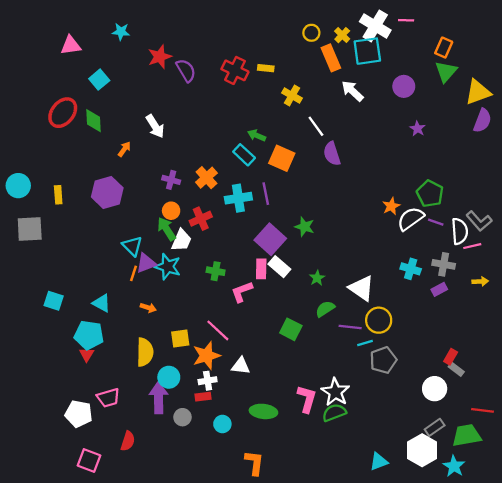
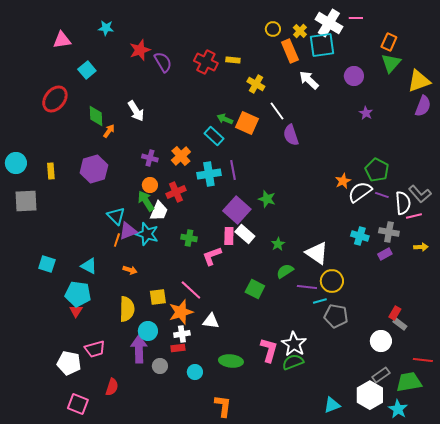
green diamond: (94, 121) -> (96, 116), moved
orange square: (282, 158) -> (247, 123), moved
gray pentagon: (383, 360) -> (336, 316), turned 30

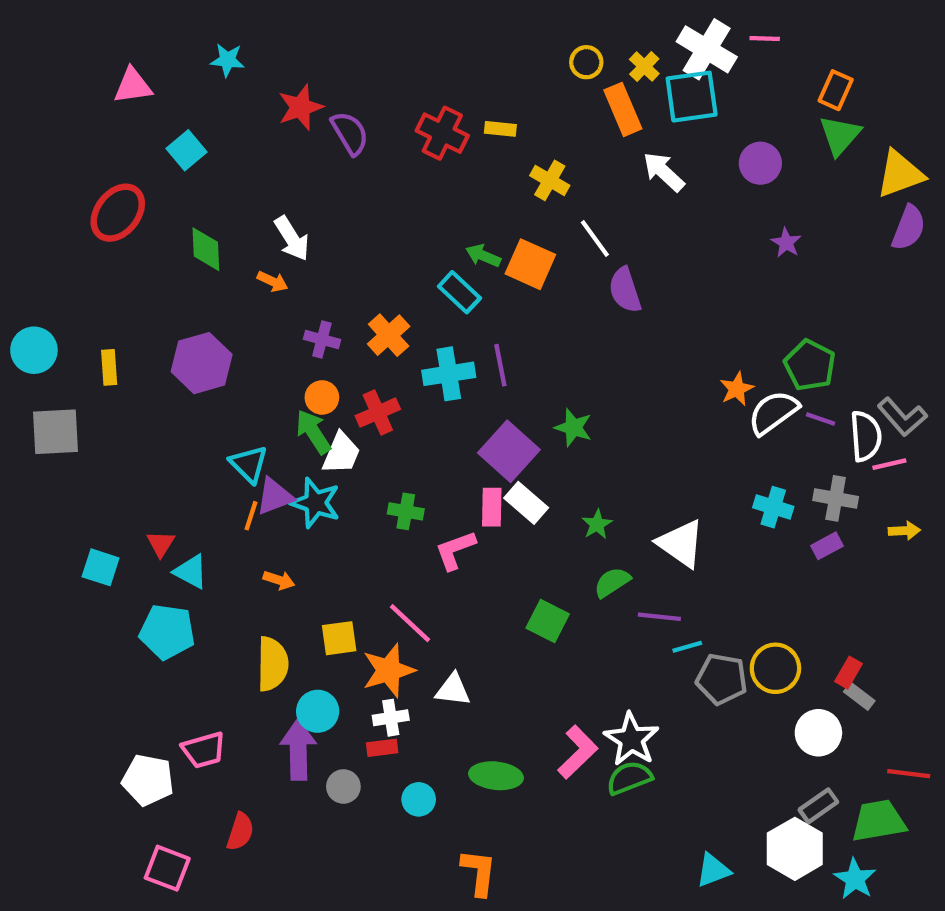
orange arrow: (109, 131) -> (272, 281), moved, turned 80
yellow circle: (332, 281) -> (775, 668), moved
red triangle: (76, 311) -> (161, 544), moved
pink L-shape: (269, 350) -> (578, 752), turned 30

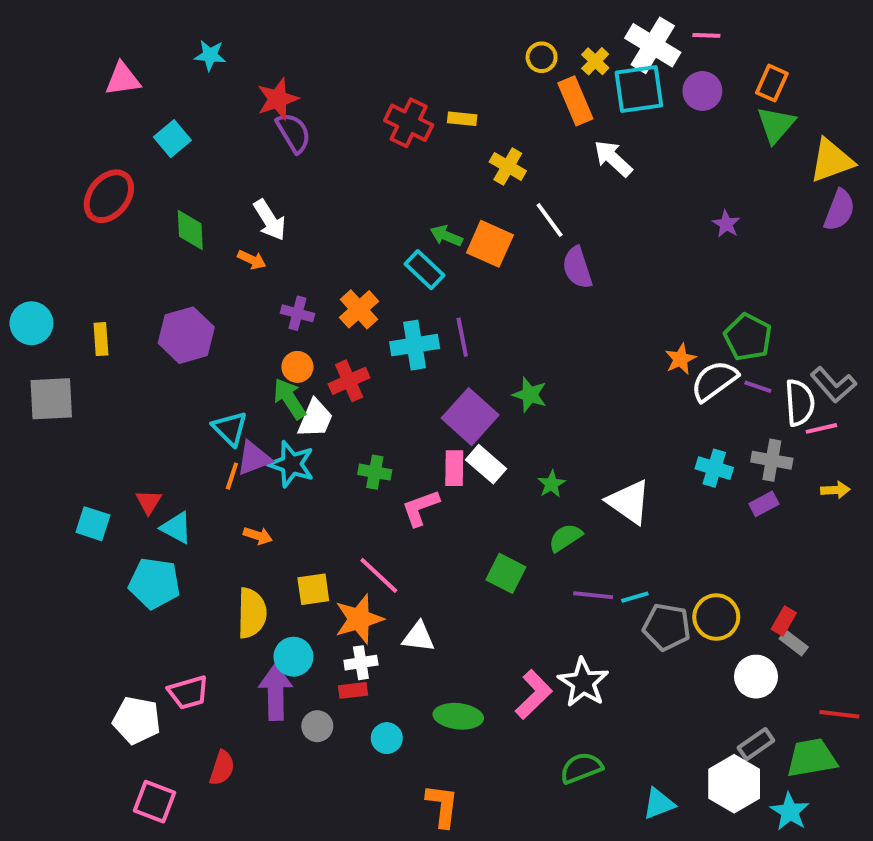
purple semicircle: (350, 133) -> (293, 133), moved
purple circle: (760, 163) -> (702, 91), moved
purple line: (659, 617) -> (593, 595), moved
green semicircle: (629, 778) -> (581, 768), moved

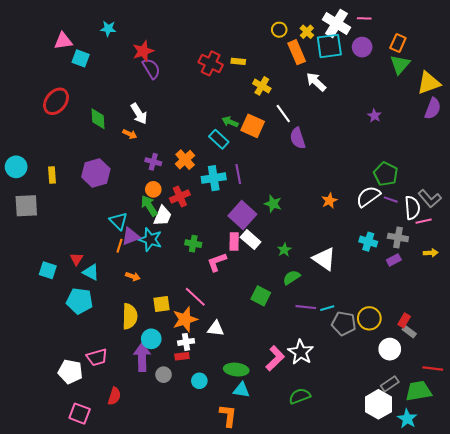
cyan square: (172, 139) -> (81, 58), moved, turned -30
orange star: (681, 359) -> (329, 201), moved
cyan triangle: (659, 804) -> (241, 390), moved, turned 30

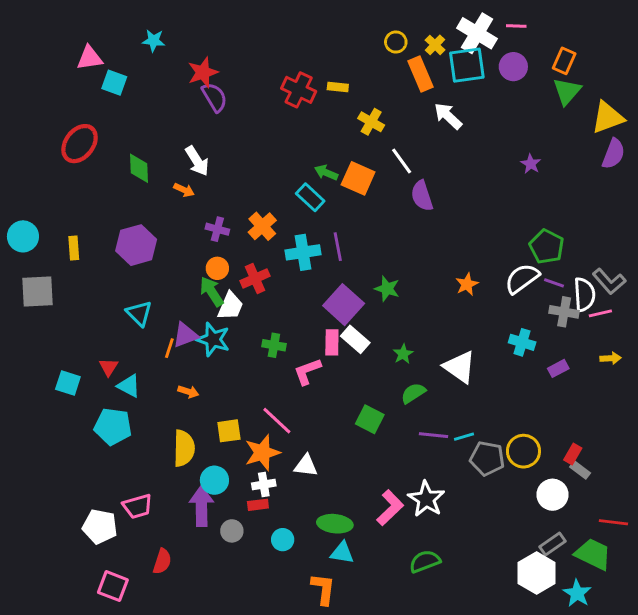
cyan triangle: (118, 221) -> (139, 313), moved
gray cross: (398, 237) -> (564, 312), moved
green trapezoid: (418, 391) -> (593, 554), turned 36

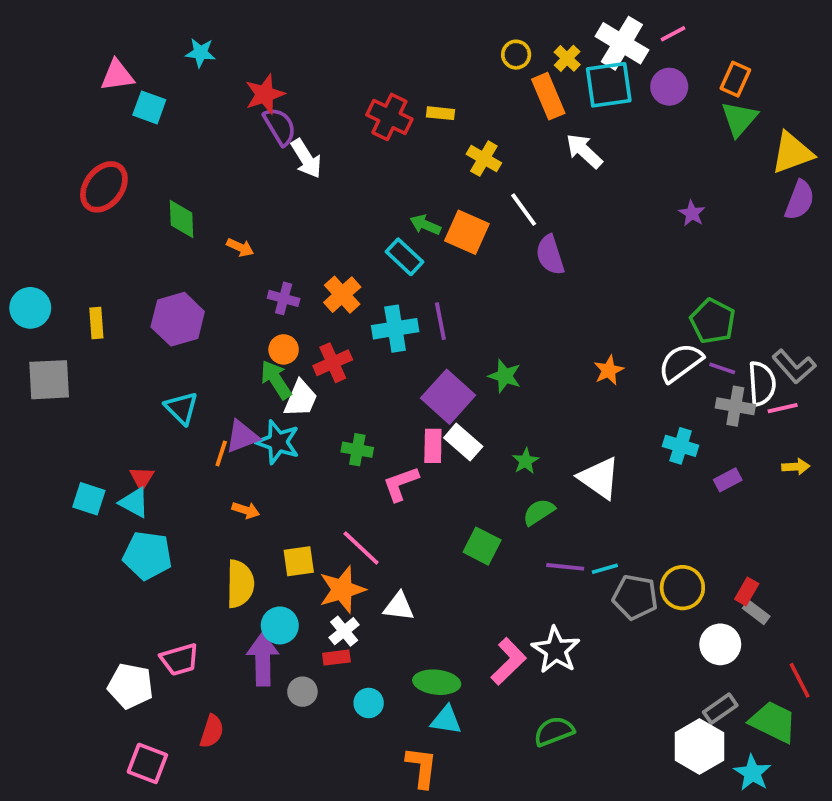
pink line: (516, 26) -> (673, 34), turned -30
white arrow: (197, 161) -> (306, 159), moved
cyan triangle: (129, 386) -> (134, 503), moved
white cross: (264, 484) -> (344, 631), turned -30
red line: (613, 522) -> (800, 680), turned 56

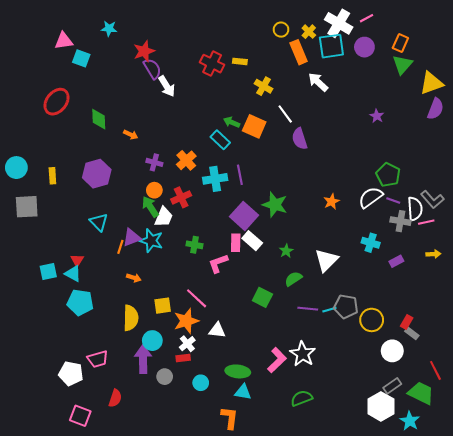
green star: (505, 376) -> (275, 205), size x1.4
white triangle: (599, 478) -> (326, 260), turned 40
cyan square: (89, 499) -> (48, 272), turned -30
gray pentagon: (635, 597) -> (346, 307), moved

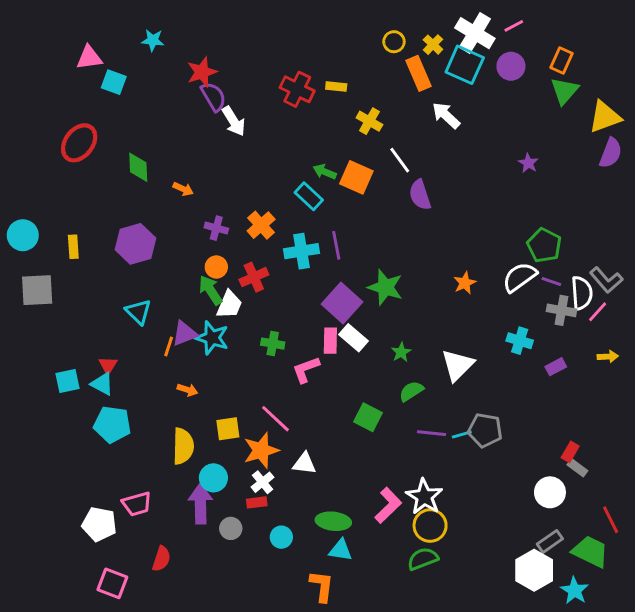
cyan square: (331, 46) -> (465, 65), turned 32
pink line: (426, 222) -> (598, 312), turned -35
yellow circle: (372, 320) -> (430, 526), moved

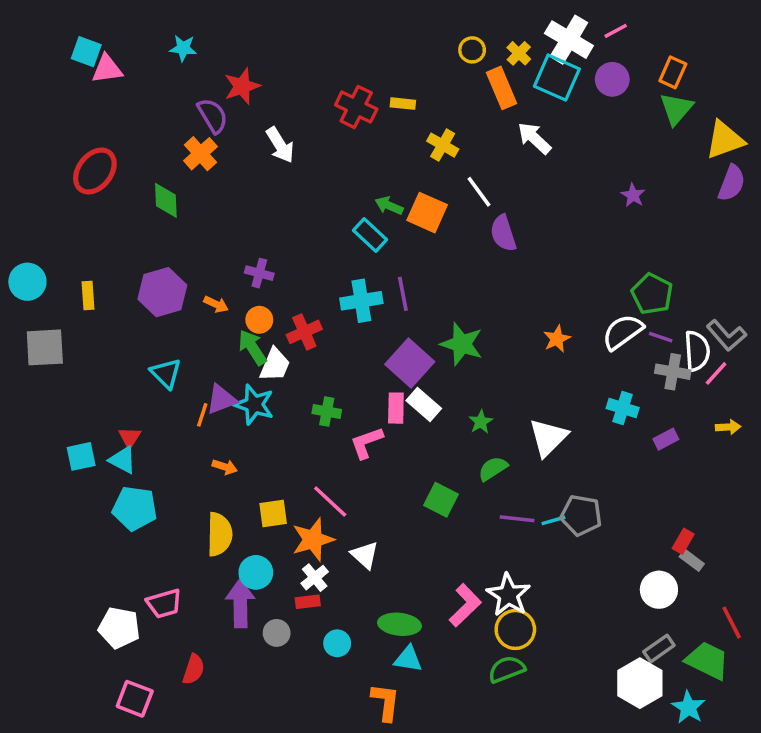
cyan square: (114, 82) -> (86, 52), moved
purple semicircle: (213, 97) -> (213, 116), moved
orange arrow: (183, 189) -> (216, 304), moved
orange cross: (261, 225) -> (200, 154), moved
white triangle: (304, 463) -> (365, 555), turned 35

